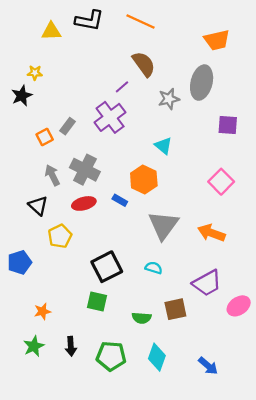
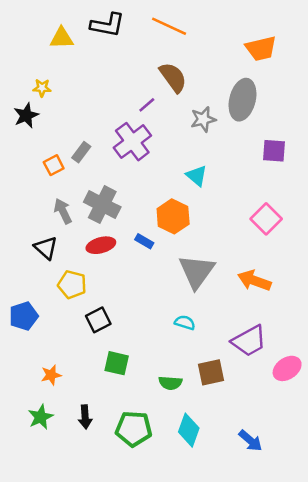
yellow pentagon: (60, 236) -> (72, 285), turned -30
black square: (107, 267) -> (98, 320), moved, size x0.7

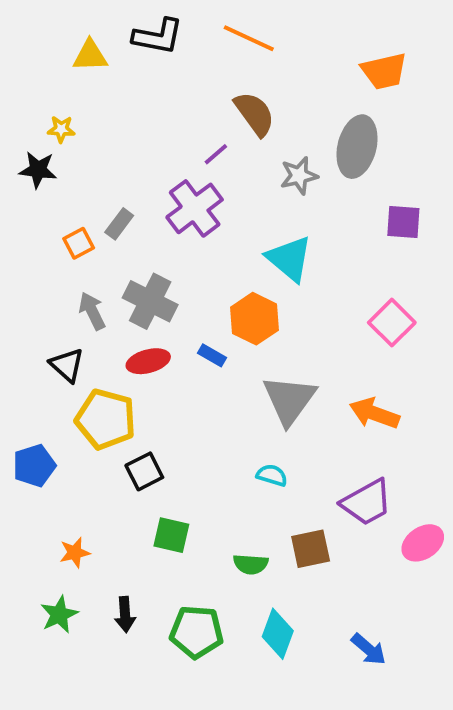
black star: (26, 115) -> (38, 170), turned 30
cyan triangle: (197, 176) -> (289, 259), size x1.5
yellow pentagon: (72, 285) -> (106, 419), size x1.4

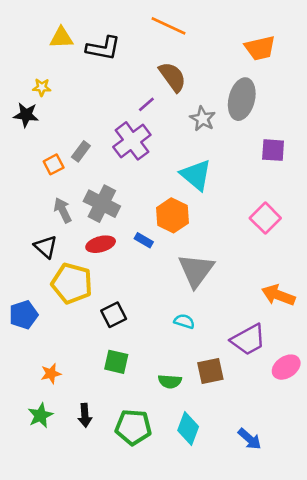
black L-shape: (158, 36) -> (103, 48), moved
gray star: (299, 176) -> (203, 119), turned -30
orange arrow: (374, 413) -> (278, 295), moved
black square: (144, 471) -> (114, 315), moved

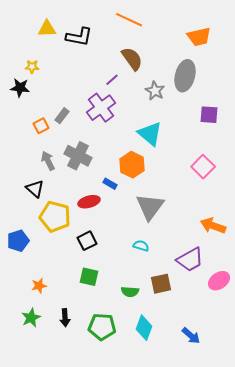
red ellipse: (101, 244) -> (89, 202), moved

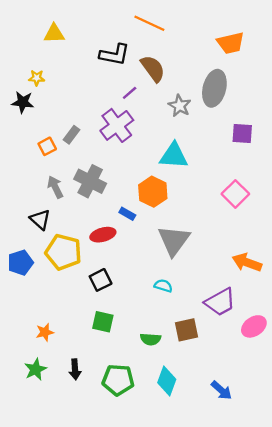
black L-shape: (79, 37) -> (115, 55), moved
cyan triangle: (150, 134) -> (174, 156), turned -36
blue pentagon: (18, 241) -> (20, 263), moved

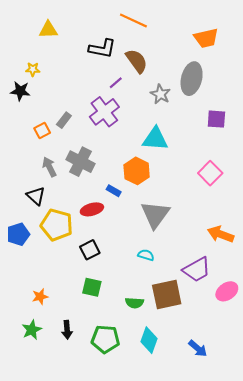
brown square: (187, 330) -> (167, 294), size x1.4

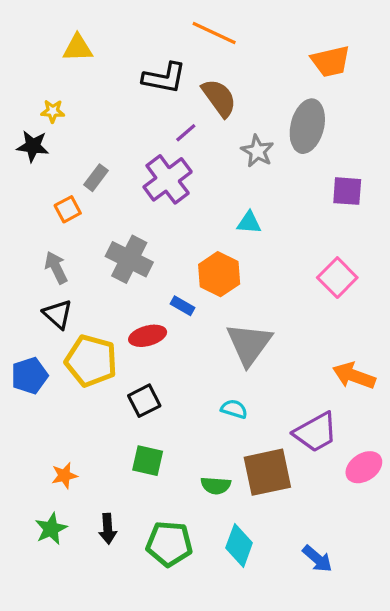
gray rectangle: (64, 120) -> (96, 178), moved
cyan triangle: (155, 139) -> (249, 223), size x0.6
gray arrow: (49, 167) -> (56, 268), moved

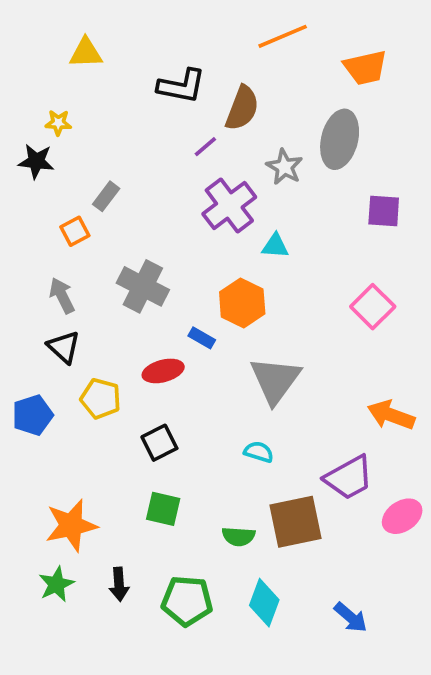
orange line: (214, 33) -> (283, 36), moved, turned -48
brown semicircle: (219, 98) -> (242, 108), turned 57
purple cross: (168, 179) -> (229, 205), moved
yellow pentagon: (91, 361) -> (101, 399), size x0.7
orange star: (64, 476) -> (71, 525), size x1.8

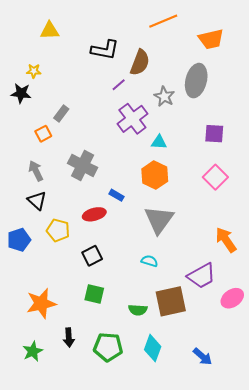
purple square: (384, 211) -> (214, 134), moved
orange hexagon: (242, 303) -> (155, 175), moved
orange arrow: (391, 415) -> (226, 240), turned 35
green star: (56, 584) -> (33, 351), moved

